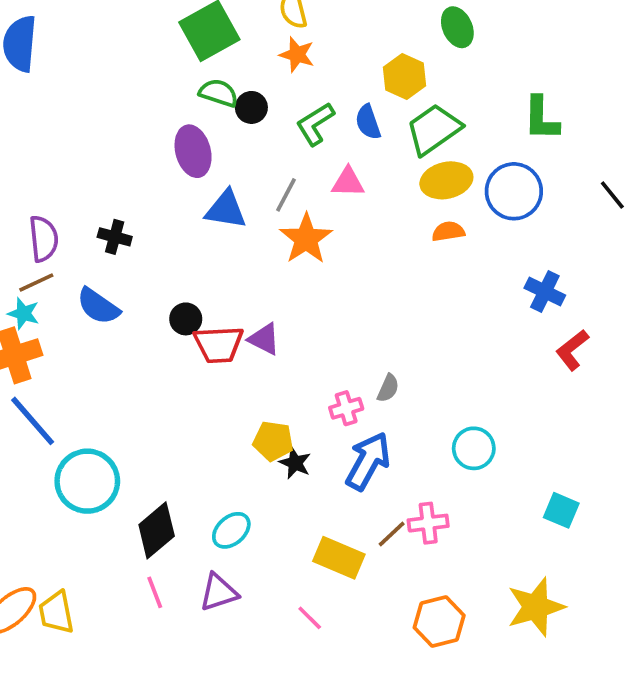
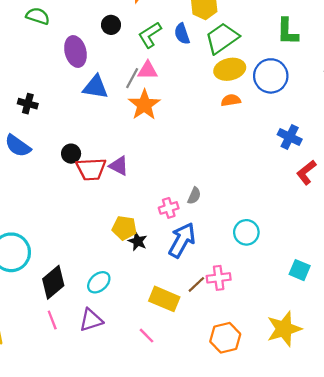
green semicircle: (219, 93) -> (38, 16), moved
pink triangle: (348, 182) -> (148, 70), moved

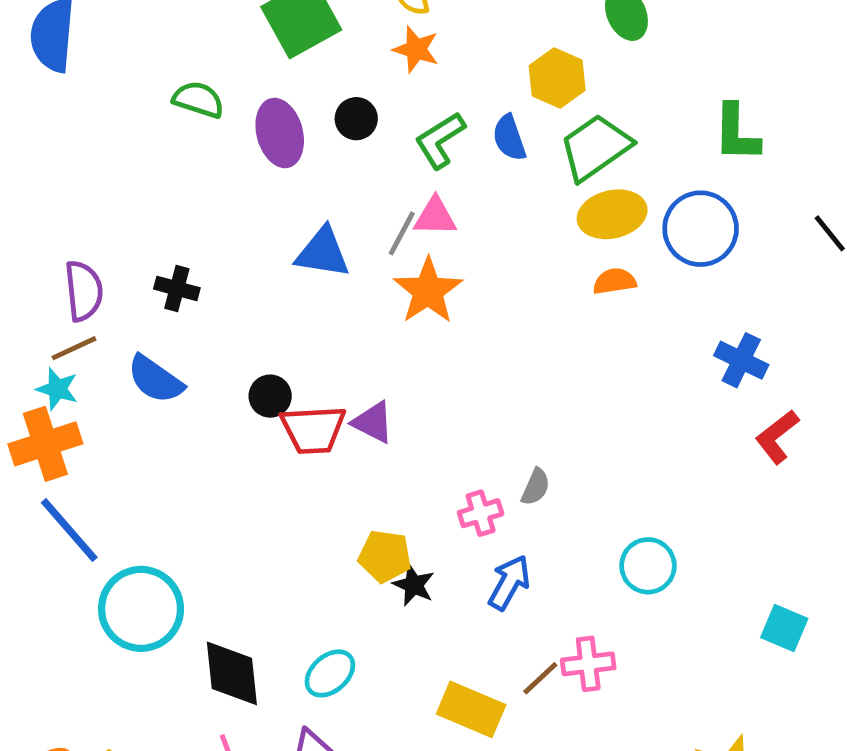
purple ellipse: (75, 51) -> (280, 133), moved
blue arrow: (182, 240) -> (509, 583), size x0.7
cyan square: (300, 270) -> (784, 628), moved
black diamond: (53, 282) -> (232, 673), turned -56

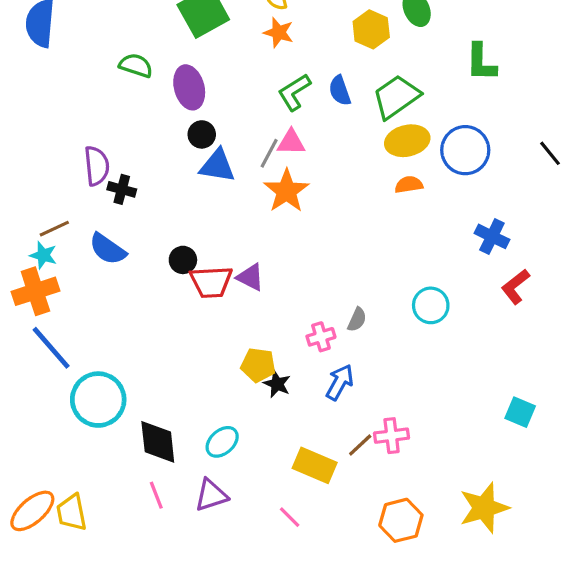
yellow hexagon: (557, 78) -> (371, 29), moved
black circle: (356, 119) -> (202, 134), moved
green L-shape: (736, 133) -> (481, 62), moved
purple semicircle: (84, 291) -> (97, 166), moved
cyan circle: (648, 566) -> (431, 305), moved

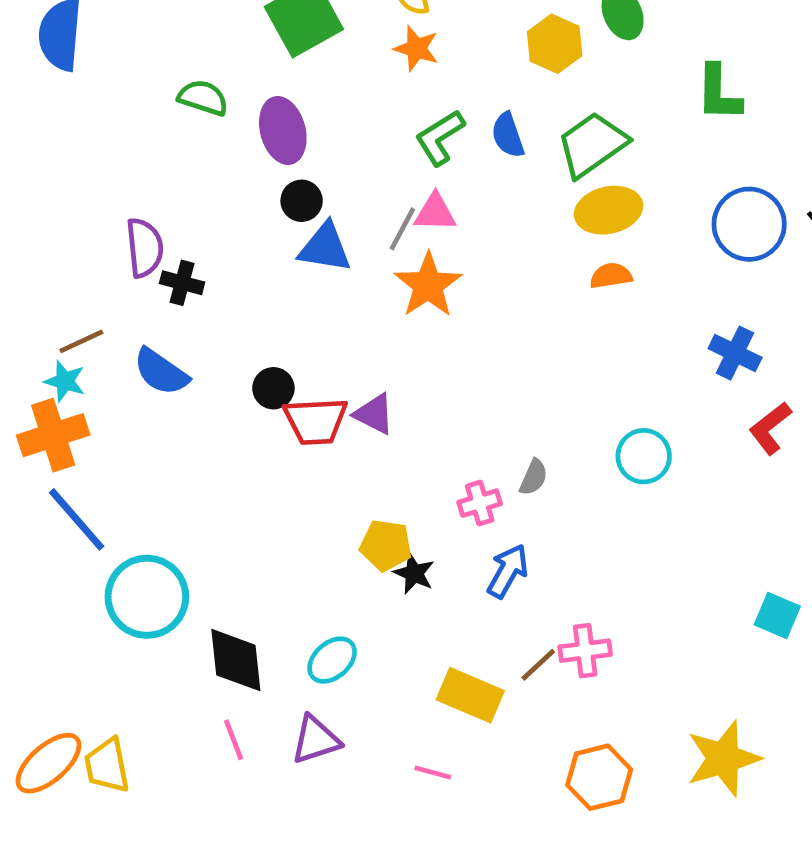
blue circle: (465, 150) -> (749, 224), moved
pink line: (290, 517) -> (433, 773), turned -30

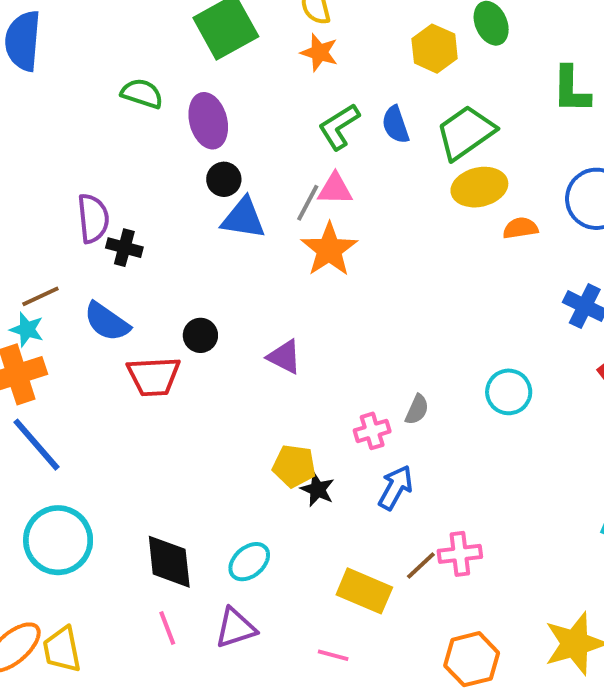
orange semicircle: (611, 276) -> (520, 228), moved
red trapezoid: (316, 421) -> (154, 376), moved
cyan circle: (147, 597) -> (58, 540), moved

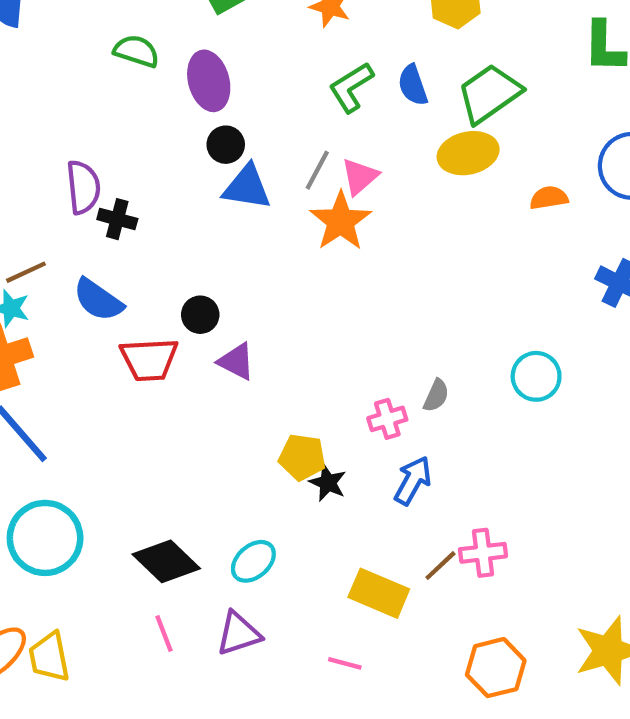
yellow ellipse: (479, 187) -> (468, 153), moved
pink triangle: (335, 189) -> (360, 177), moved, turned -42
purple triangle: (284, 357) -> (236, 361), moved
black diamond: (169, 562) -> (166, 561), turned -40

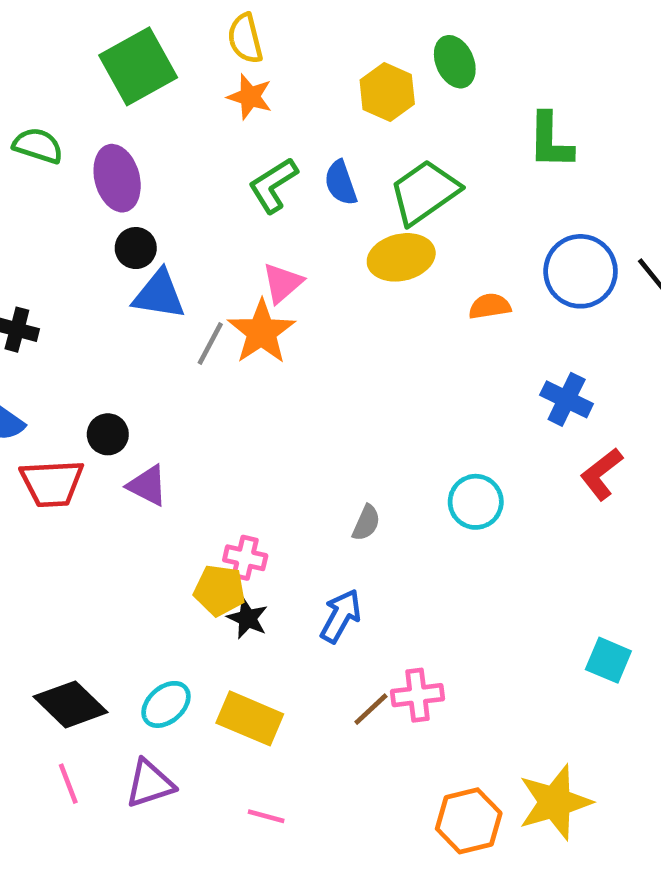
gray line: (317, 170) -> (210, 343), moved
pink cross: (387, 419) -> (245, 558), moved, turned 30
yellow rectangle: (379, 593) -> (250, 718), moved
orange hexagon: (496, 668) -> (469, 821), moved

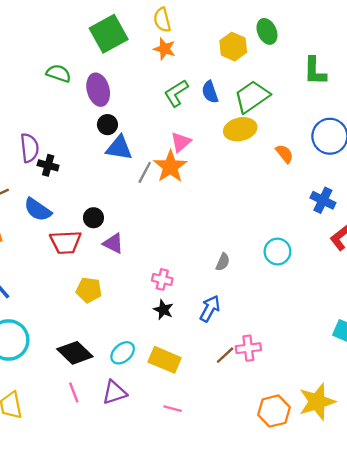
orange semicircle: (490, 306) -> (284, 154), turned 60
yellow pentagon: (220, 590) -> (89, 290), moved

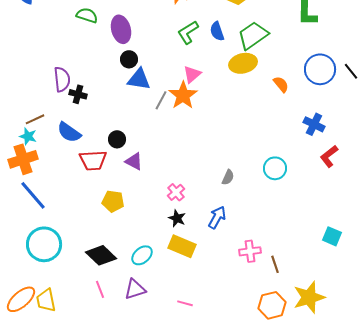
pink cross: (162, 279) -> (176, 192), turned 36
brown line: (225, 355) -> (275, 264), moved, turned -66
yellow rectangle: (165, 360) -> (182, 246), moved

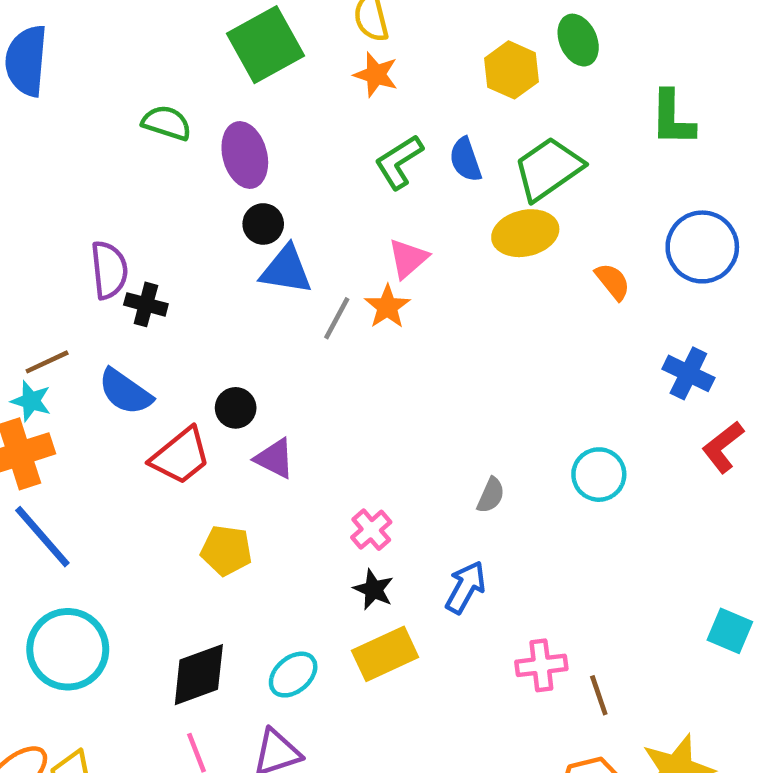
orange star: (183, 95) -> (387, 307), size x0.7
red trapezoid: (93, 160) -> (180, 456), turned -36
yellow rectangle: (182, 246) -> (385, 654), turned -48
black diamond: (101, 255) -> (199, 675), turned -64

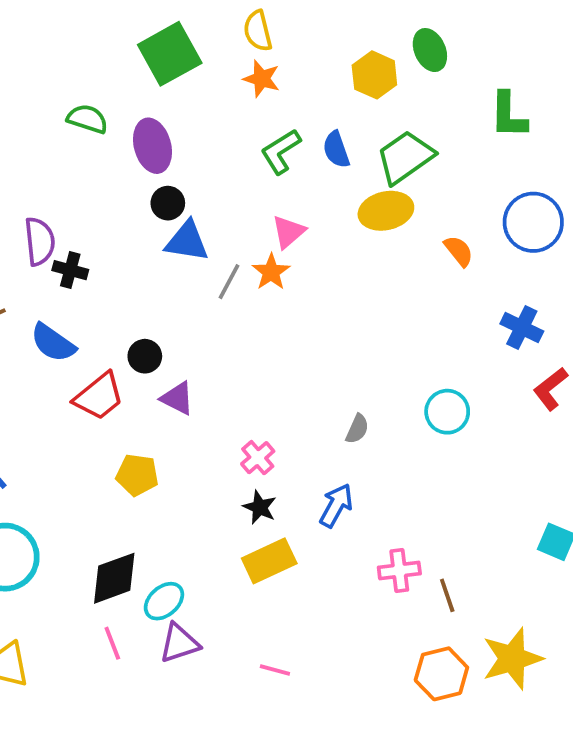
cyan ellipse: (293, 675) -> (164, 601), moved

